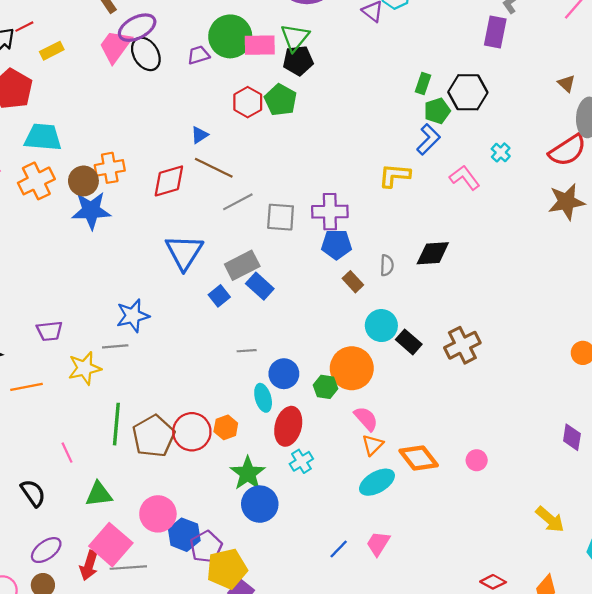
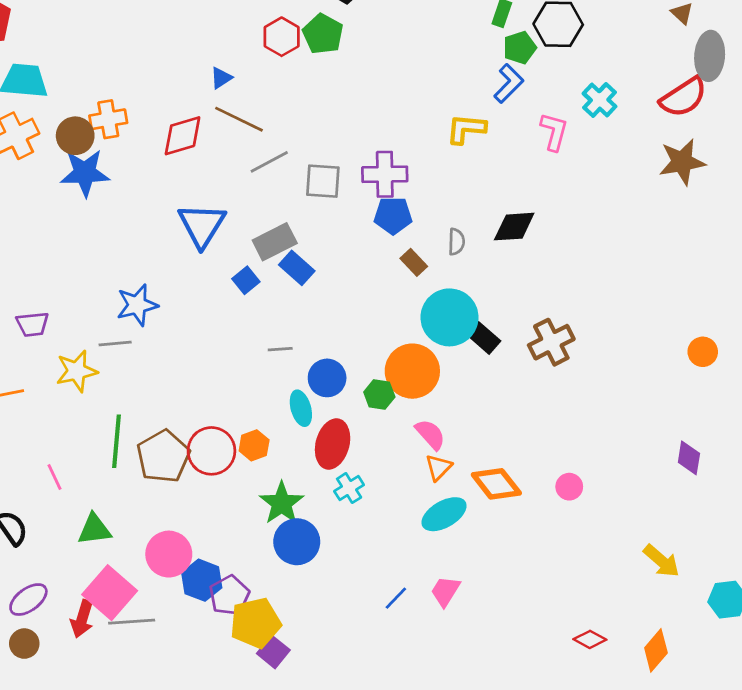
cyan cross: (501, 152) -> (600, 100), size x1.4
pink L-shape: (465, 178) -> (554, 132), turned 52
cyan circle: (381, 326) -> (450, 317), size x1.4

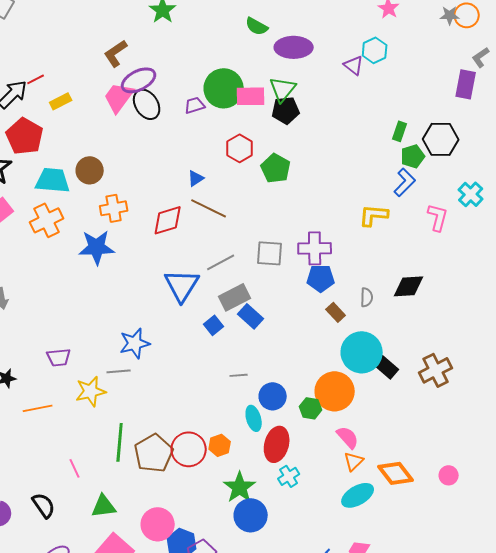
green pentagon: (323, 34) -> (276, 168), moved
brown circle: (75, 136) -> (90, 170), moved
gray line: (269, 162) -> (221, 262), moved

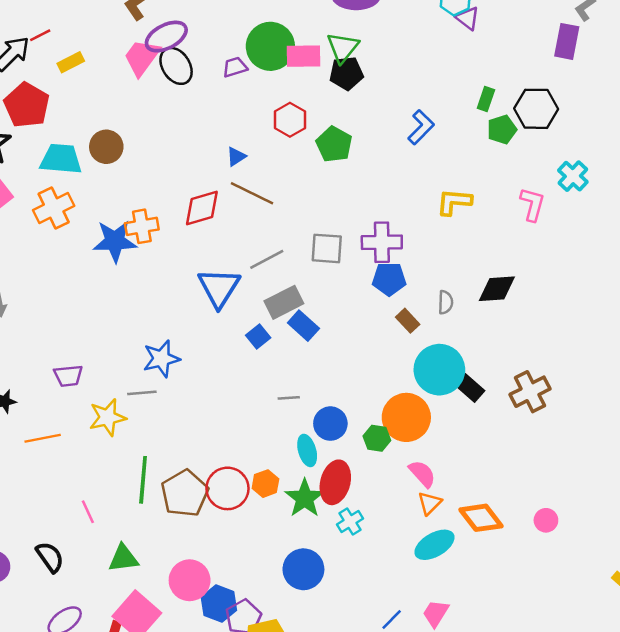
purple triangle: (354, 65) -> (468, 18), moved
blue L-shape: (405, 182) -> (421, 127), moved
orange cross: (114, 208) -> (142, 226), moved
green star: (240, 487) -> (305, 498), moved

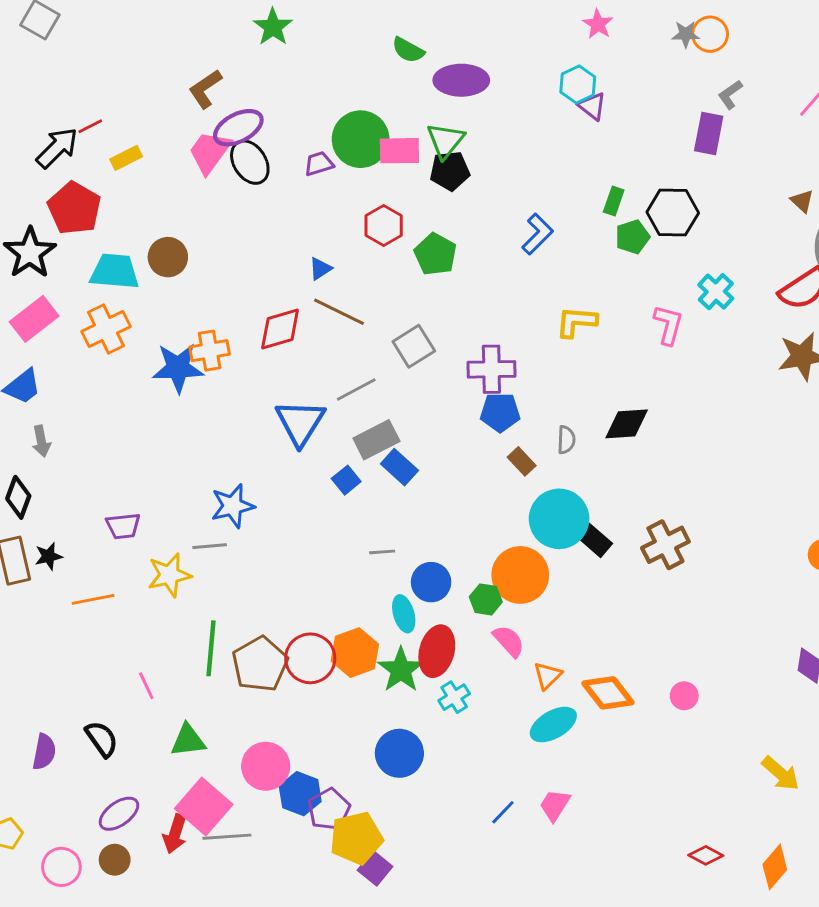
gray square: (327, 248) -> (414, 346), moved, turned -36
pink semicircle: (422, 474) -> (509, 641), moved
orange hexagon: (265, 484) -> (355, 653), size x1.5

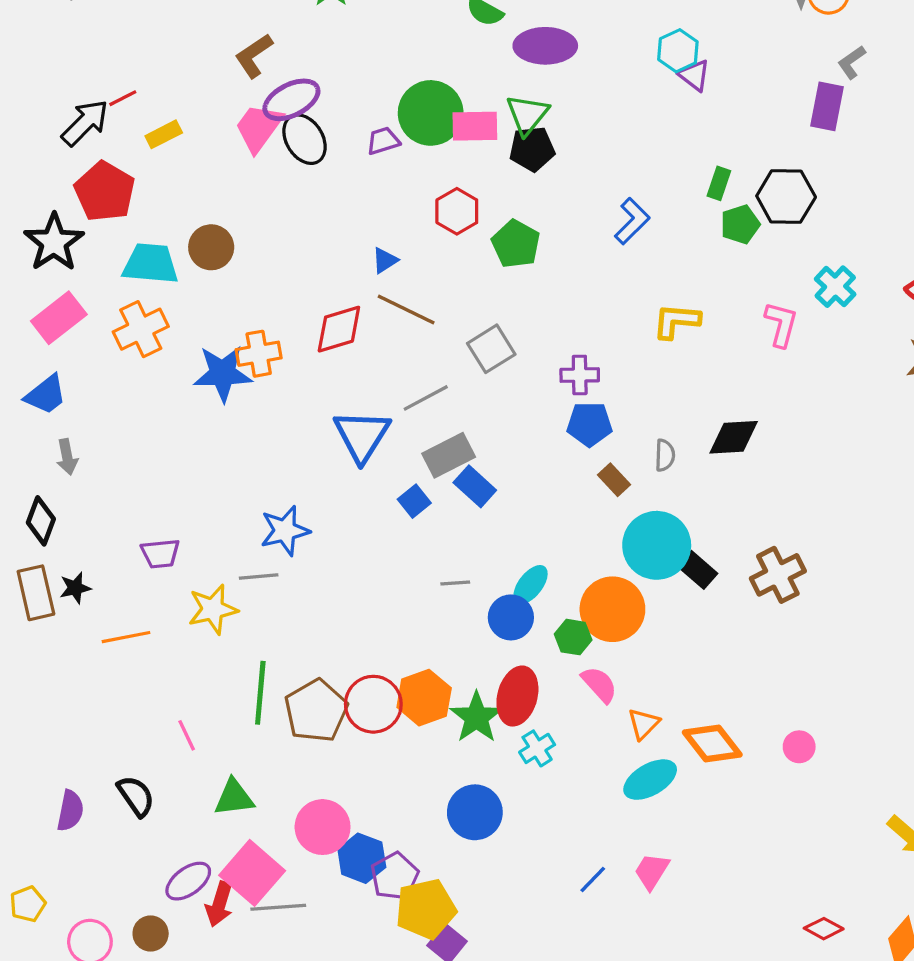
purple cross: (491, 369) -> (580, 375), size x0.7
cyan ellipse: (404, 614) -> (531, 585), moved, turned 54
purple ellipse: (119, 814) -> (188, 881), moved

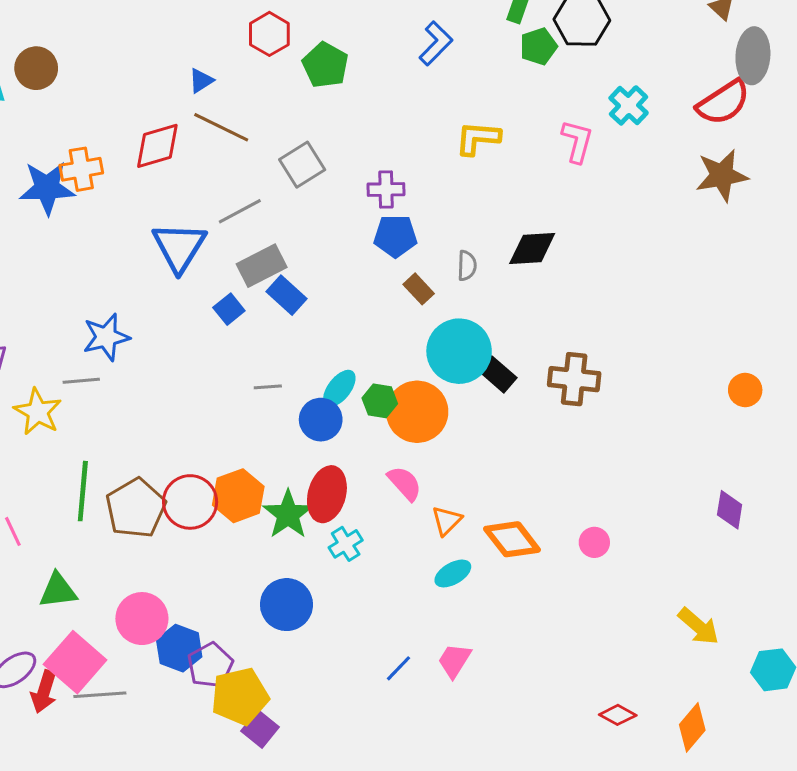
brown cross: (778, 575) -> (574, 379), turned 33
yellow star: (213, 609) -> (38, 412), turned -30
green hexagon: (573, 637) -> (380, 401), moved
cyan ellipse: (650, 780) -> (453, 573), size x0.7

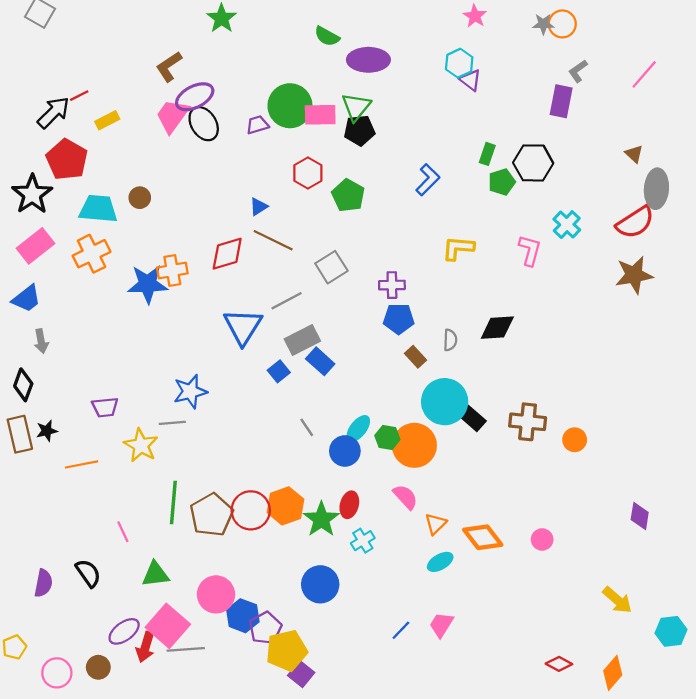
brown circle: (36, 68) -> (140, 198), size x0.7
gray line: (268, 387) -> (307, 427), turned 60
orange circle: (745, 390) -> (575, 440), moved
red ellipse: (327, 494) -> (349, 505), size x0.7

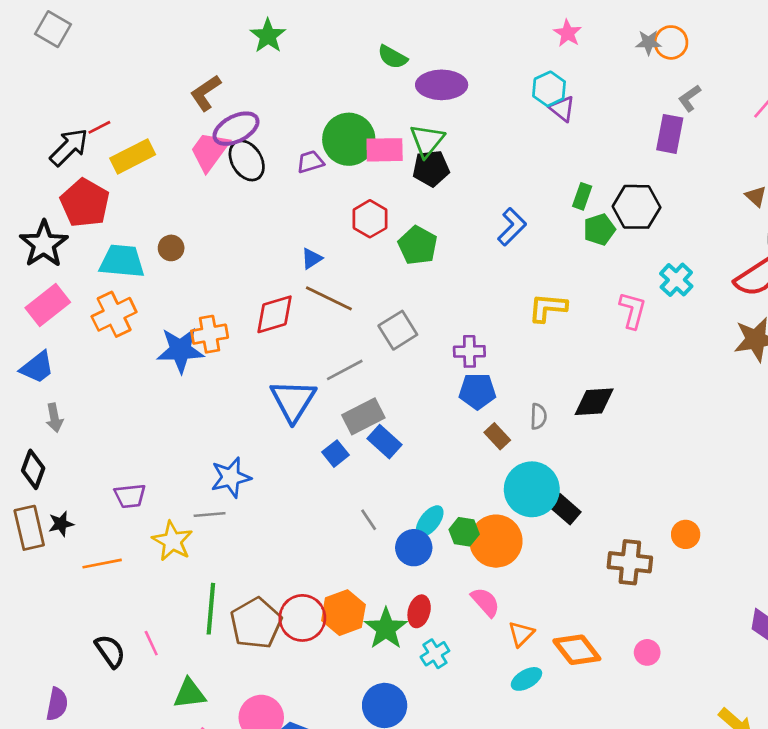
yellow rectangle: (107, 120) -> (133, 156), size x1.5
brown cross: (528, 422) -> (630, 562), moved
black semicircle: (88, 573) -> (110, 651), moved

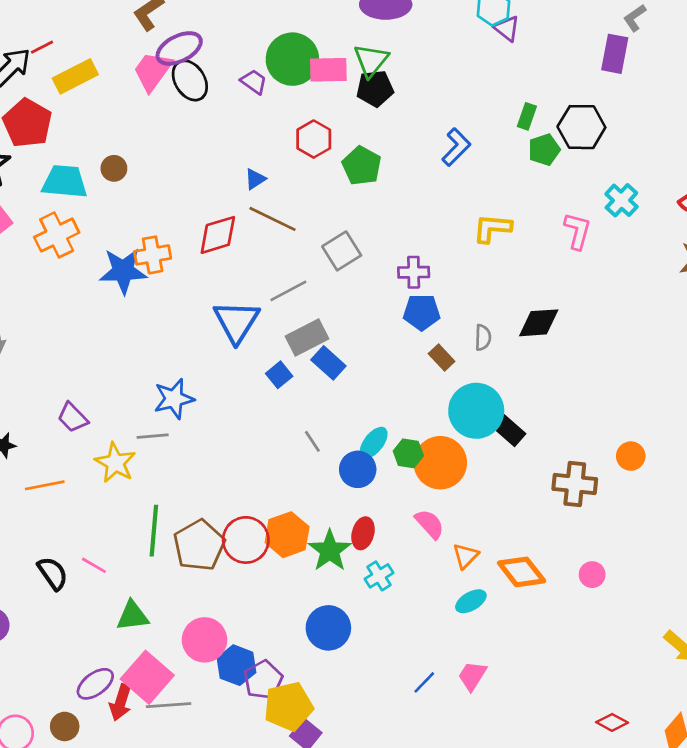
purple trapezoid: (310, 162) -> (254, 82), turned 52
purple trapezoid: (130, 496) -> (73, 417), turned 52
pink line: (151, 643) -> (94, 565), turned -35

